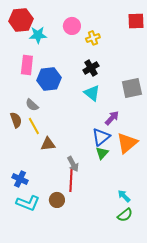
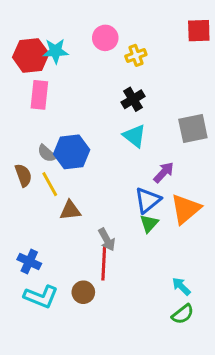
red hexagon: (21, 20) -> (31, 55), moved
blue hexagon: (49, 79) -> (72, 152), moved

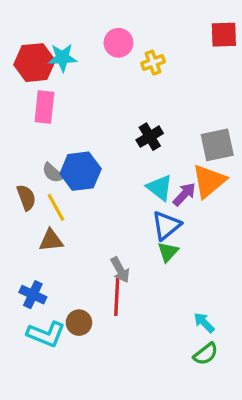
black cross: (133, 99) -> (150, 137), moved
cyan triangle: (134, 136) -> (160, 188), moved
orange triangle: (186, 209) -> (209, 181), moved
brown triangle: (70, 210) -> (51, 240), moved
brown circle: (83, 292) -> (79, 323), moved

